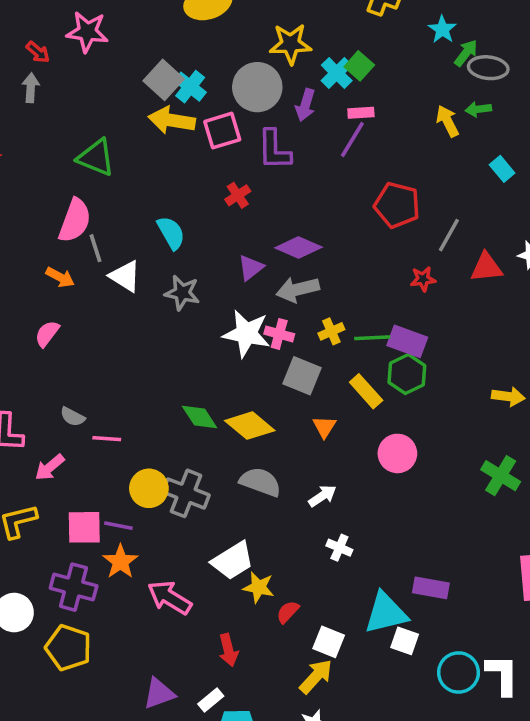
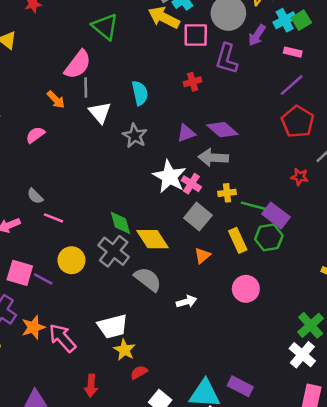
purple line: (352, 139) -> (292, 85), moved
gray cross: (186, 493) -> (114, 251), moved
white cross: (339, 548) -> (302, 355), moved, size x1.5
orange star: (120, 562) -> (33, 327), moved

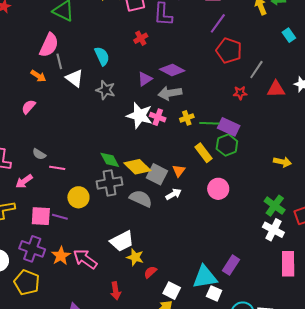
gray square: (198, 217) -> (157, 174), moved
gray cross: (114, 251) -> (109, 183), turned -35
white arrow: (187, 302) -> (174, 194), moved
purple rectangle: (240, 386) -> (231, 265), turned -72

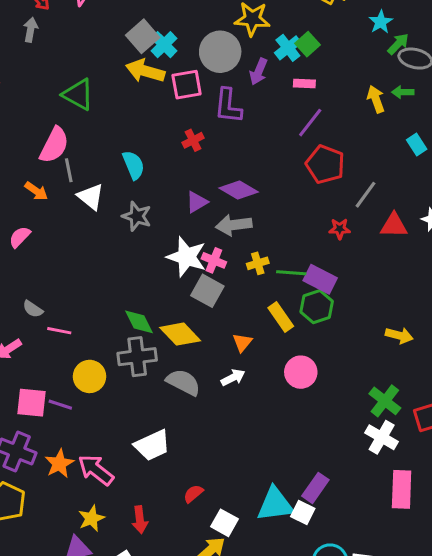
gray square: (157, 174) -> (207, 291), moved
yellow star: (135, 257) -> (91, 518), moved, turned 30
white square: (214, 293) -> (303, 512), moved

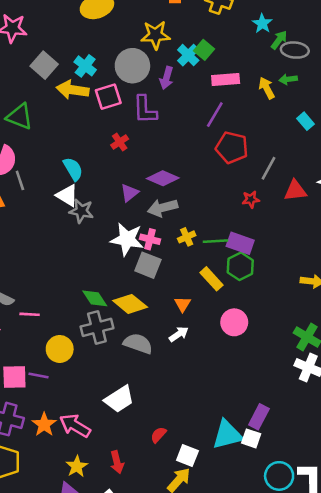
gray square: (143, 36) -> (44, 65), moved
pink rectangle: (304, 84) -> (226, 80), moved, size x1.5
white triangle: (91, 197) -> (67, 196), moved

